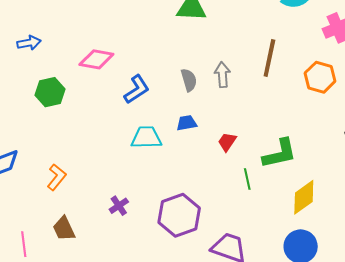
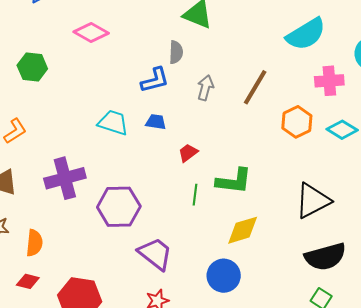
gray semicircle: (189, 80) -> (176, 52), moved
blue L-shape: (137, 89) -> (155, 80), moved
green hexagon: (50, 92) -> (32, 67), moved
purple cross: (119, 206) -> (65, 178), size x2.0

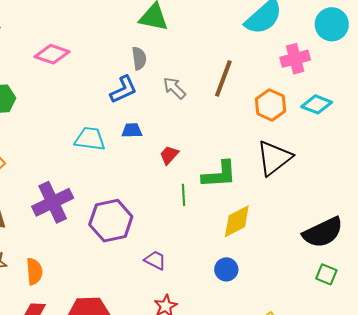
gray arrow: (205, 88) -> (174, 88), turned -50
black triangle: (313, 201) -> (274, 158), moved
purple trapezoid: (155, 254) -> (155, 260), size x0.6
blue circle: (224, 276) -> (226, 269), size x0.7

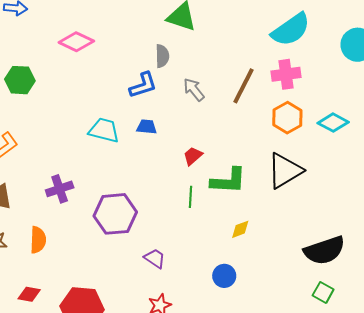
pink cross: (295, 59) -> (286, 74), moved
red trapezoid: (169, 155) -> (193, 156), moved
purple cross: (53, 202) -> (60, 189), size x0.7
yellow diamond: (237, 221) -> (240, 229), size x0.6
orange semicircle: (34, 271) -> (38, 240), moved

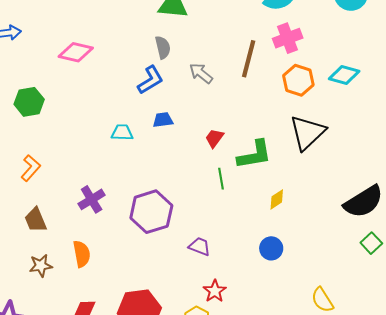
cyan trapezoid: (104, 130) -> (122, 133), size x0.7
green square: (323, 292) -> (371, 243), turned 30

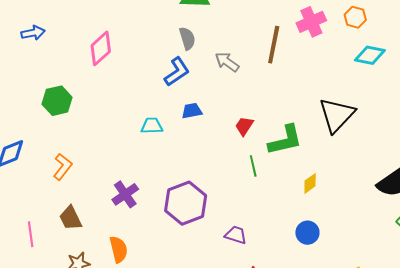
pink diamond: (76, 52) -> (101, 48), turned -52
orange hexagon: (298, 80) -> (355, 17), moved, size x0.7

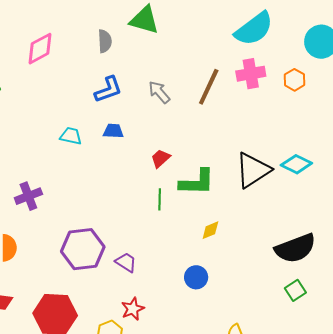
gray semicircle: (187, 38) -> (105, 41), moved
cyan diamond: (370, 55) -> (296, 164), moved
purple hexagon: (186, 203) -> (83, 249), moved

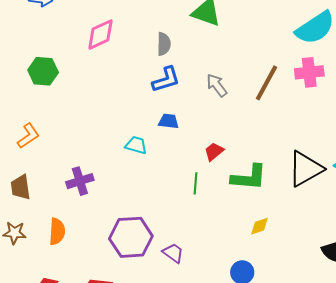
gray semicircle: (105, 41) -> (164, 44), moved
cyan trapezoid: (71, 136) -> (136, 145), moved
green line: (160, 199) -> (196, 183), moved

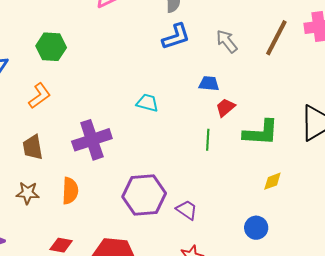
green hexagon: (43, 71) -> (51, 47), moved
blue trapezoid: (169, 121) -> (209, 84), moved
purple cross: (80, 181) -> (92, 140), size x1.4

